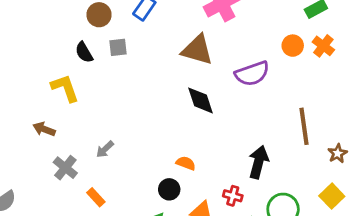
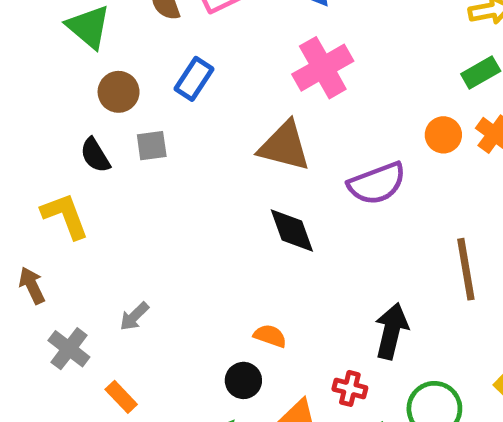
brown arrow: (44, 129) -> (32, 285), turned 45

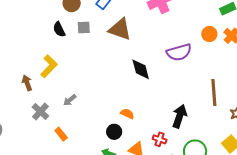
brown triangle: (284, 146) -> (120, 29), moved
yellow L-shape: (65, 216) -> (49, 66), moved, turned 60

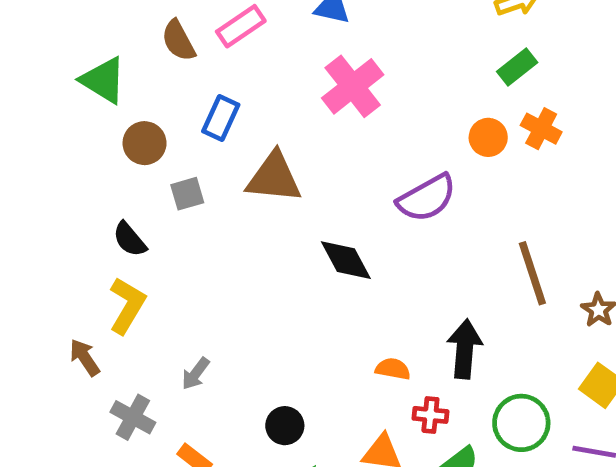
black semicircle: (59, 29) -> (130, 239), moved
orange semicircle: (127, 114) -> (393, 369), moved
black circle: (114, 132) -> (285, 426), moved

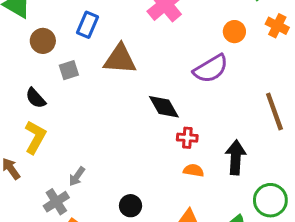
orange circle: (488, 137) -> (234, 32), moved
red cross: (430, 415) -> (187, 138), moved
gray cross: (133, 417) -> (56, 202), moved, turned 30

